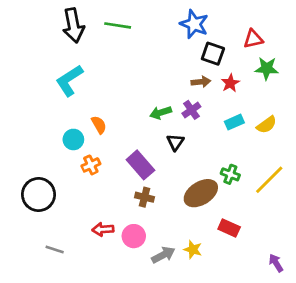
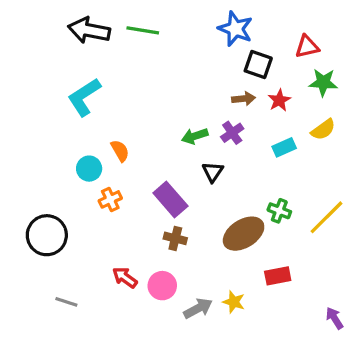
black arrow: (73, 25) -> (89, 30), turned 112
yellow semicircle: (267, 125) -> (323, 130), moved
red rectangle: (229, 228) -> (278, 276), turned -35
red arrow: (103, 229) -> (125, 277), turned 40

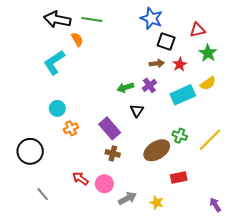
green star: (323, 82) -> (208, 53), turned 30
cyan rectangle: (284, 147) -> (183, 95), size x1.6
orange semicircle: (120, 151) -> (77, 39), moved
gray line: (66, 302) -> (43, 194), turned 32
yellow star: (234, 302) -> (157, 203), moved

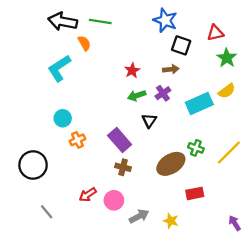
red star: (180, 64) -> (132, 70), moved
red arrow: (80, 179) -> (88, 195), turned -70

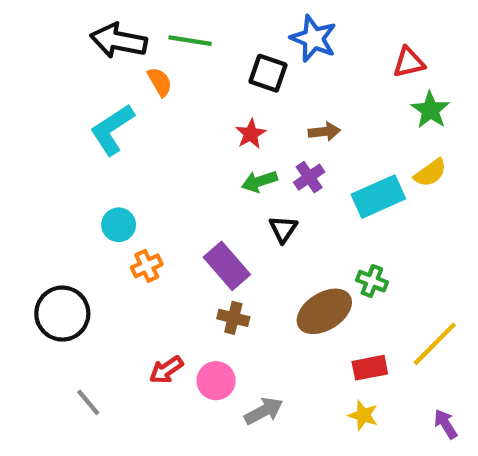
black square: (181, 45) -> (268, 73), moved
yellow line: (229, 152) -> (435, 344), moved
yellow star: (171, 221) -> (363, 415), moved

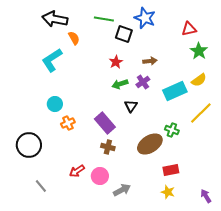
green line: (190, 41) -> (104, 19), moved
yellow line: (435, 344) -> (201, 113), moved

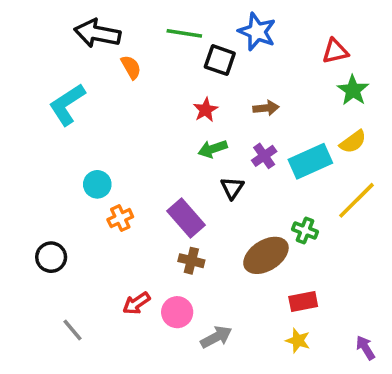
cyan L-shape: (52, 60) -> (67, 104), moved
purple cross: (143, 82) -> (264, 156), moved
black circle: (29, 145) -> (51, 257), size x0.7

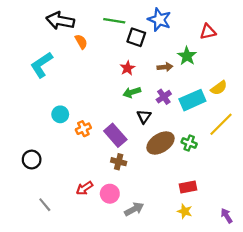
green star: (353, 90) -> (187, 56), moved
orange cross: (120, 218) -> (83, 129), moved
brown ellipse: (266, 255) -> (160, 143), moved

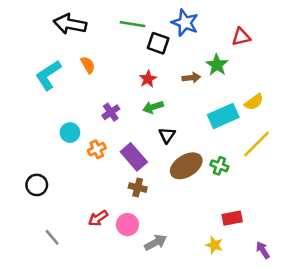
orange semicircle: (81, 42) -> (88, 65), moved
purple cross: (164, 97) -> (111, 112), moved
red rectangle: (188, 187) -> (232, 218), moved

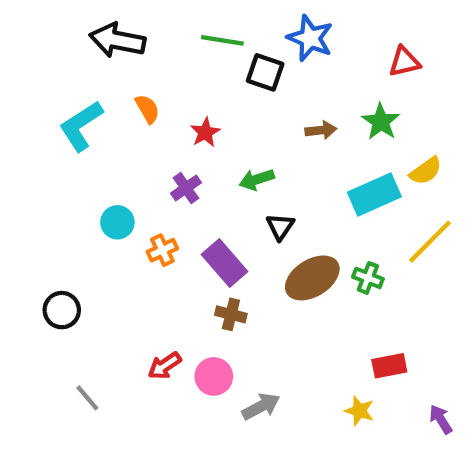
green star: (217, 65) -> (381, 122), moved
red star: (148, 79) -> (205, 132), moved

